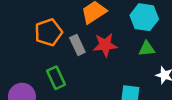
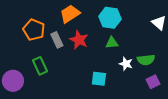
orange pentagon: (48, 32) -> (34, 30), turned -30
red star: (105, 45) -> (79, 40), turned 30

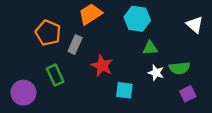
gray rectangle: (57, 40) -> (75, 45), turned 49
red star: (79, 40) -> (102, 66), moved
green triangle: (112, 43) -> (150, 48), moved

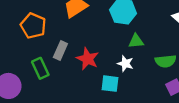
gray rectangle: (75, 45) -> (60, 51), moved
white star: (156, 73) -> (125, 64), moved

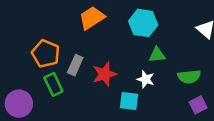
orange pentagon: (33, 26) -> (46, 54), moved
red star: (88, 59) -> (105, 74), turned 30

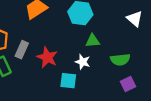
red star: (105, 74) -> (47, 57), turned -30

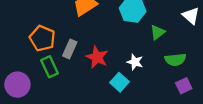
green triangle: (93, 41) -> (158, 32), moved, turned -32
cyan square: (68, 81) -> (120, 82), turned 35

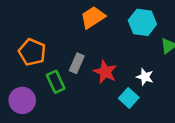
orange pentagon: (42, 38) -> (32, 52), moved

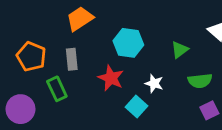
orange trapezoid: (93, 17) -> (80, 19), moved
cyan hexagon: (142, 22) -> (128, 43), moved
gray rectangle: (77, 63) -> (72, 59), moved, turned -30

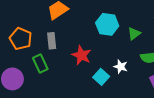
cyan hexagon: (128, 43) -> (107, 24), moved
white star: (154, 83) -> (121, 67), moved

